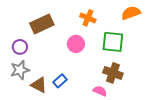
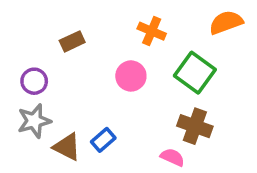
brown rectangle: (42, 24) -> (72, 41), size x0.6
green square: (113, 42) -> (195, 73), turned 30

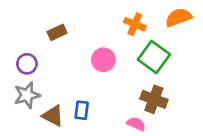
orange cross: (152, 31) -> (135, 24), moved
blue rectangle: (103, 140) -> (82, 110), turned -42

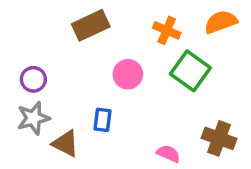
brown rectangle: (57, 32) -> (91, 25), moved, size x1.5
brown cross: (154, 99) -> (219, 138), moved
blue rectangle: (82, 110) -> (103, 120), moved

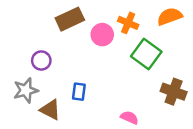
pink circle: (128, 74) -> (102, 35), moved
purple circle: (33, 79) -> (41, 61), moved
brown cross: (219, 138) -> (174, 92), moved

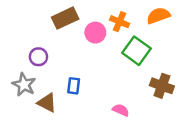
gray star: (26, 90) -> (24, 85), turned -30

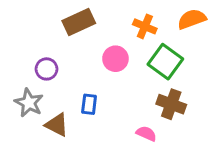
pink circle: (95, 33) -> (115, 59), moved
brown cross: (162, 86) -> (171, 104), moved

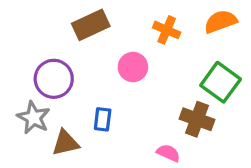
green square: (165, 62) -> (221, 82), moved
purple circle: (46, 69) -> (54, 79), size x1.5
brown triangle: (57, 125) -> (66, 143), turned -40

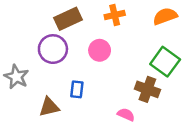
orange cross: (167, 30) -> (115, 15), moved, turned -36
purple circle: (54, 79) -> (53, 49), moved
gray star: (34, 118) -> (16, 77), moved

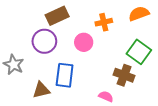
orange cross: (115, 15) -> (104, 22), moved
blue rectangle: (77, 89) -> (65, 75), size x1.6

